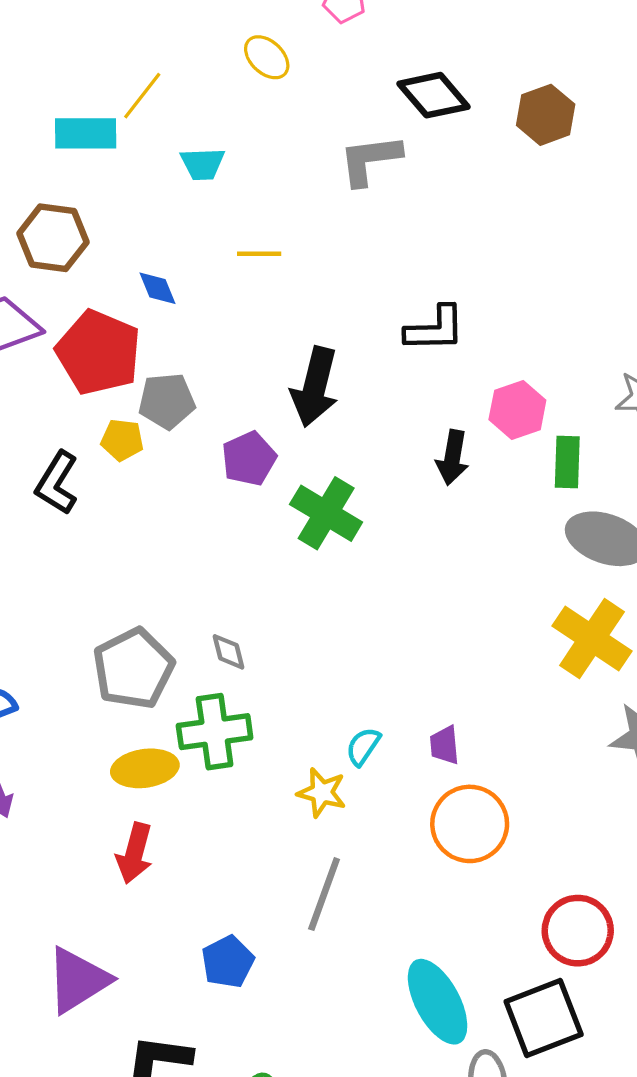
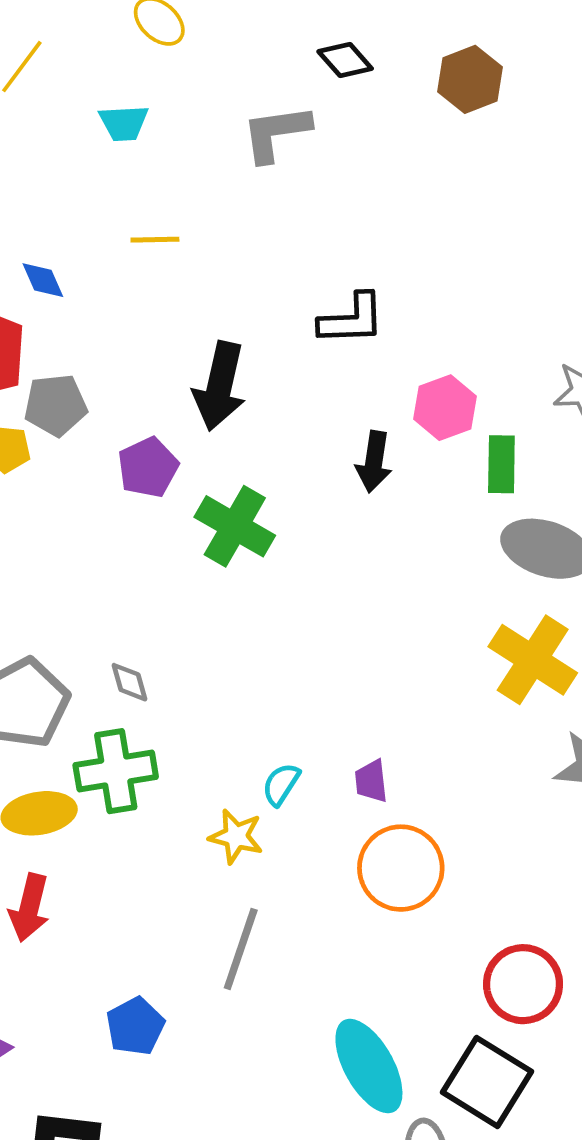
black diamond: (433, 95) -> (345, 60), size x0.7
cyan trapezoid: (203, 164) -> (124, 123), moved
black square: (544, 1018) -> (487, 1082), turned -36

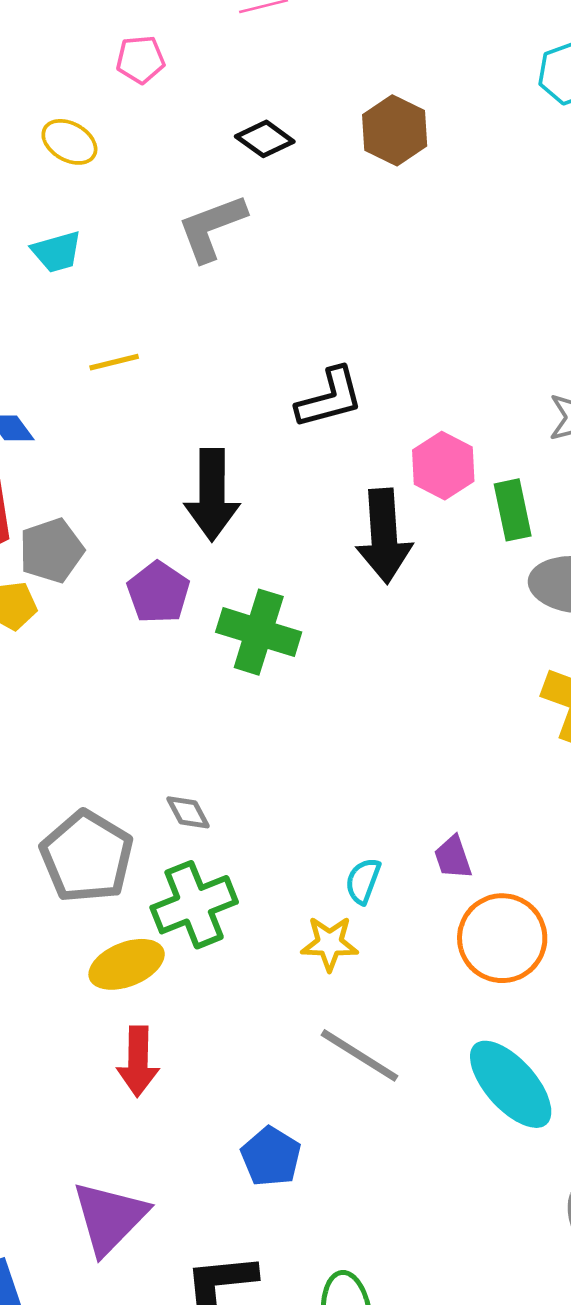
black arrow: (374, 462) -> (384, 536), size x1.5
gray line: (241, 949) -> (360, 1055), turned -64
cyan ellipse: (369, 1066) -> (511, 1084), moved

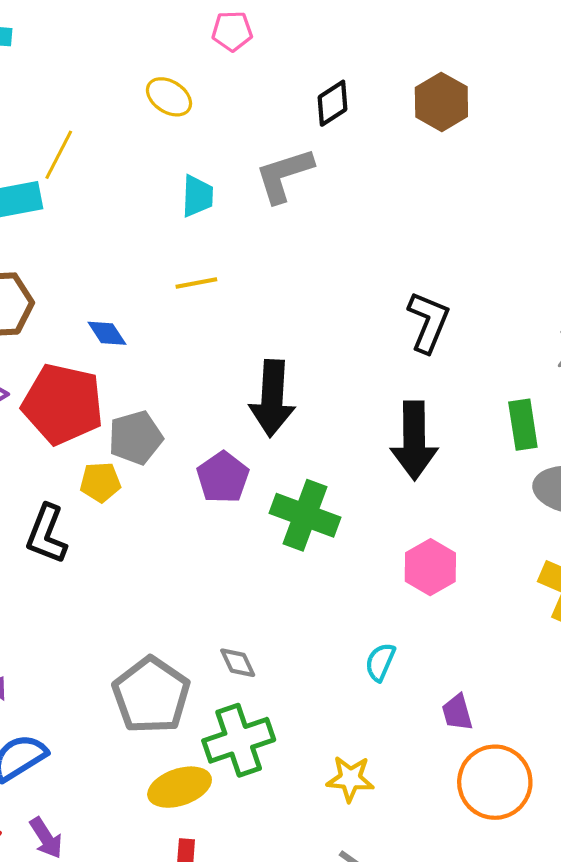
black diamond: (265, 139) -> (333, 103), turned -72
cyan trapezoid: (57, 252) -> (197, 196), moved, turned -75
black L-shape: (330, 398) -> (428, 322), moved, turned -56
pink hexagon: (443, 466) -> (430, 567), moved
cyan semicircle: (363, 881) -> (380, 662), moved

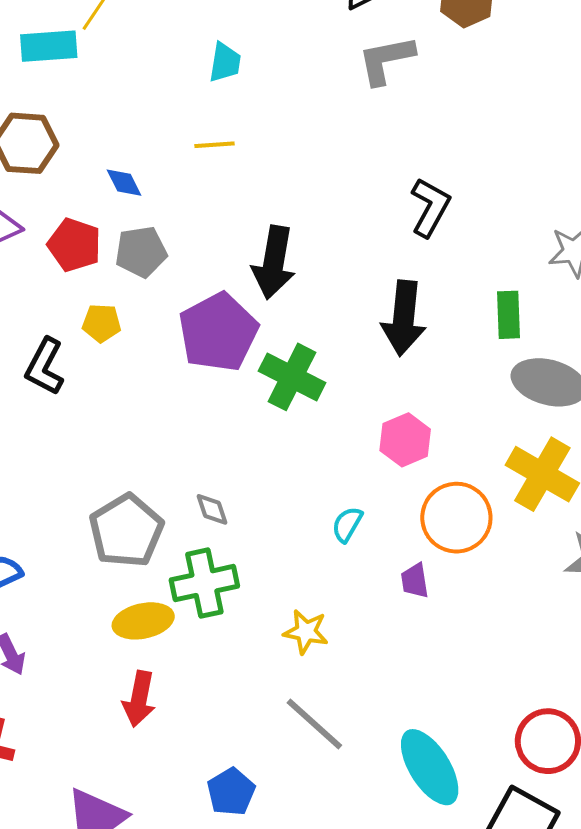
gray L-shape: (284, 175) -> (386, 60), moved
red pentagon: (63, 404) -> (74, 245), size x0.7
gray pentagon: (135, 438) -> (141, 252), moved
purple pentagon: (223, 477) -> (218, 332), size x1.6
orange circle: (495, 782) -> (456, 518), moved

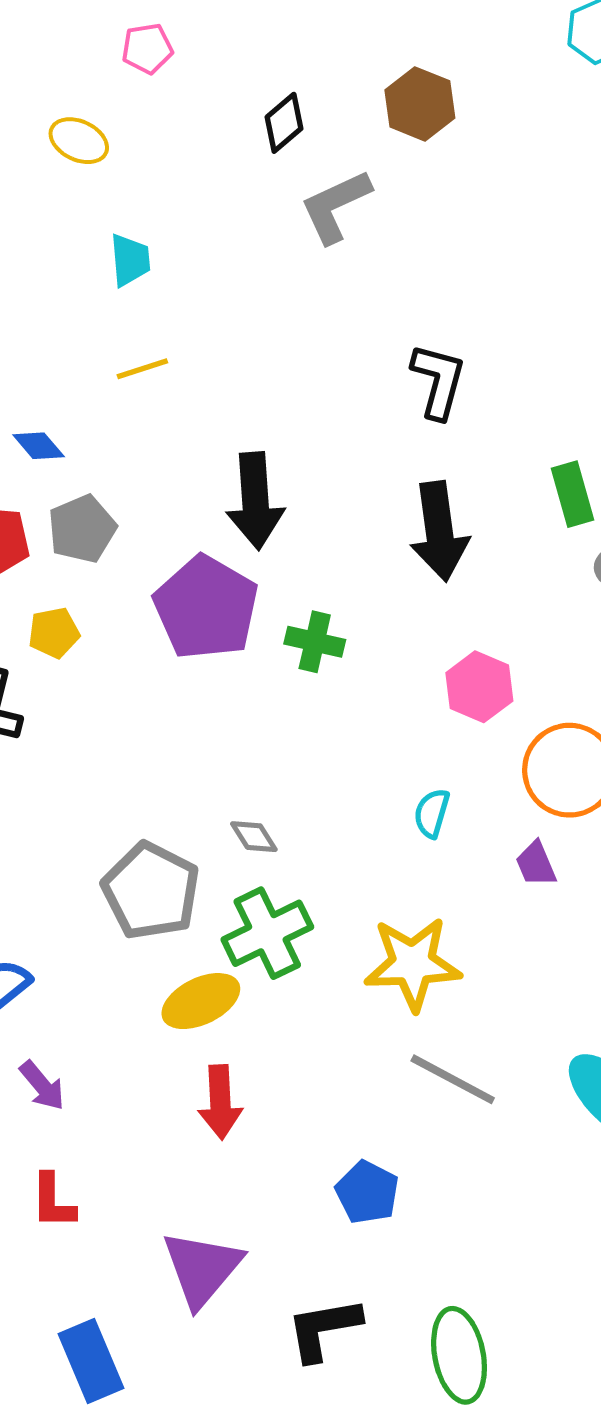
green cross: (292, 377) -> (315, 642), size x0.7
yellow star: (306, 632) -> (413, 964), size x1.6

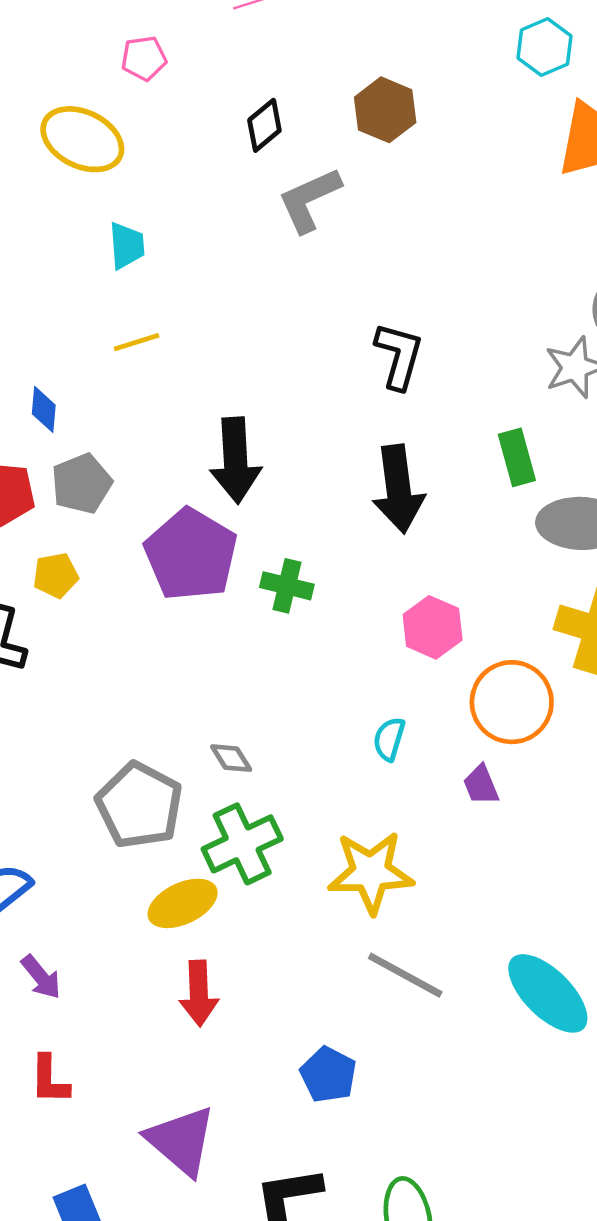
yellow ellipse: (79, 141) -> (82, 139), size x1.6
blue diamond: (39, 446) -> (44, 409), turned 45
purple triangle: (202, 1268) -> (181, 1141), turned -30

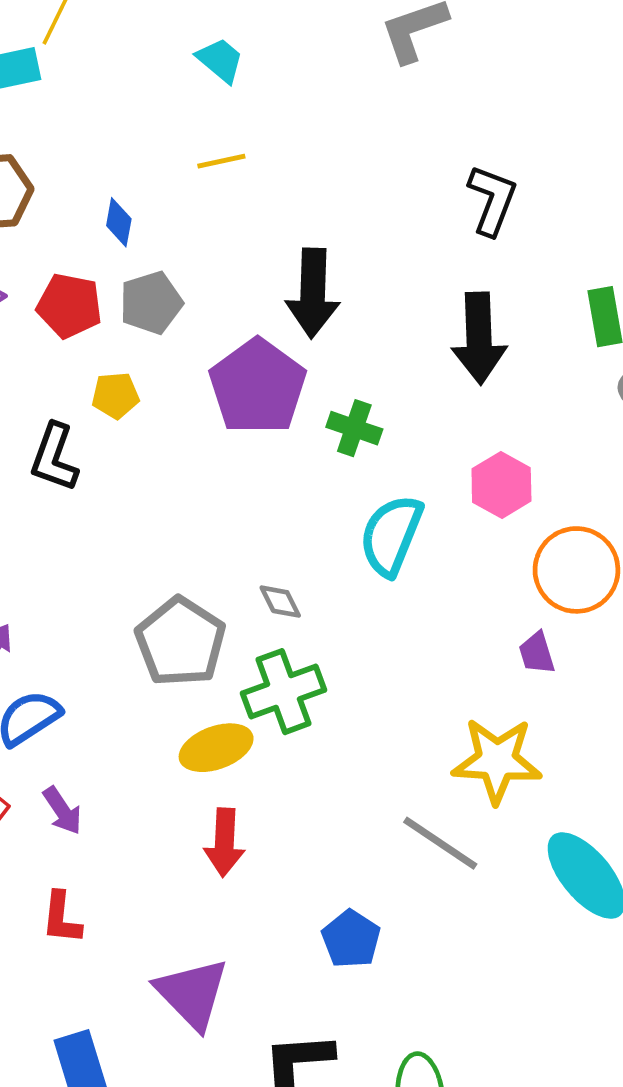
cyan trapezoid: (127, 246) -> (220, 60), turned -51
cyan semicircle: (389, 739) -> (391, 535), moved, size x1.8
yellow star: (371, 872) -> (497, 761), moved

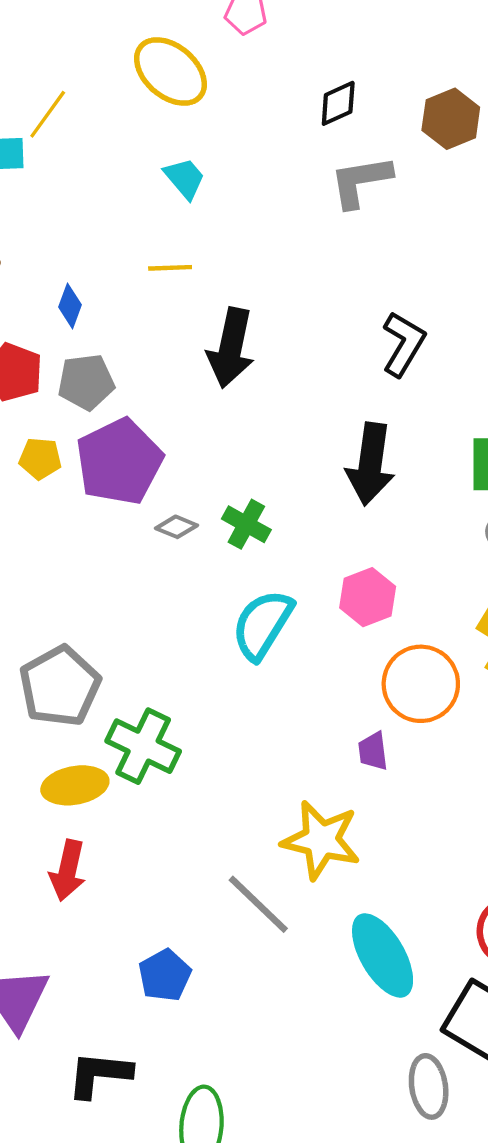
black arrow: (313, 293) -> (231, 348), moved
purple pentagon: (258, 387) -> (119, 462), moved
gray diamond: (280, 602) -> (177, 527), moved, turned -51
green cross: (284, 692) -> (143, 746), turned 36

